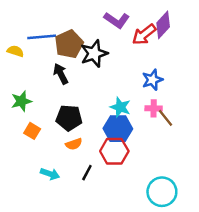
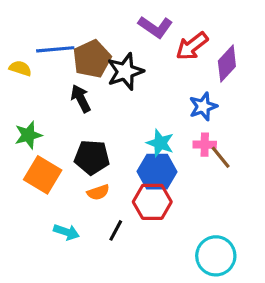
purple diamond: (163, 25) -> (227, 64), moved
orange square: (32, 131) -> (43, 175), size x1.6

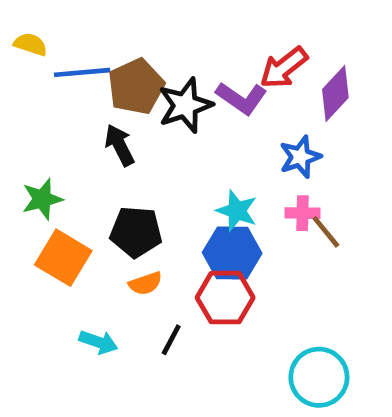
purple L-shape: (155, 27) -> (242, 98), moved
yellow semicircle: (20, 68) -> (30, 44), moved

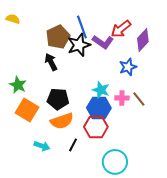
blue line: (82, 72) -> (82, 27), moved, turned 75
green star: (42, 199) -> (18, 85), turned -30
pink cross: (303, 213) -> (122, 98), moved
orange semicircle: (145, 283) -> (62, 121), size x1.6
cyan circle: (319, 377) -> (115, 162), moved

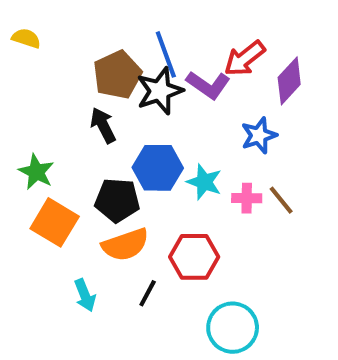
blue hexagon: (99, 108) -> (158, 168), moved
cyan arrow: (42, 146) -> (85, 295), turned 49

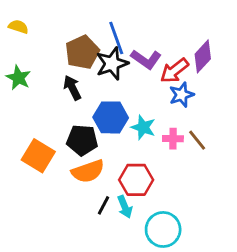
red arrow: (245, 59) -> (174, 71), moved
green star: (36, 172) -> (18, 78), moved
cyan arrow: (85, 295) -> (125, 207), moved

